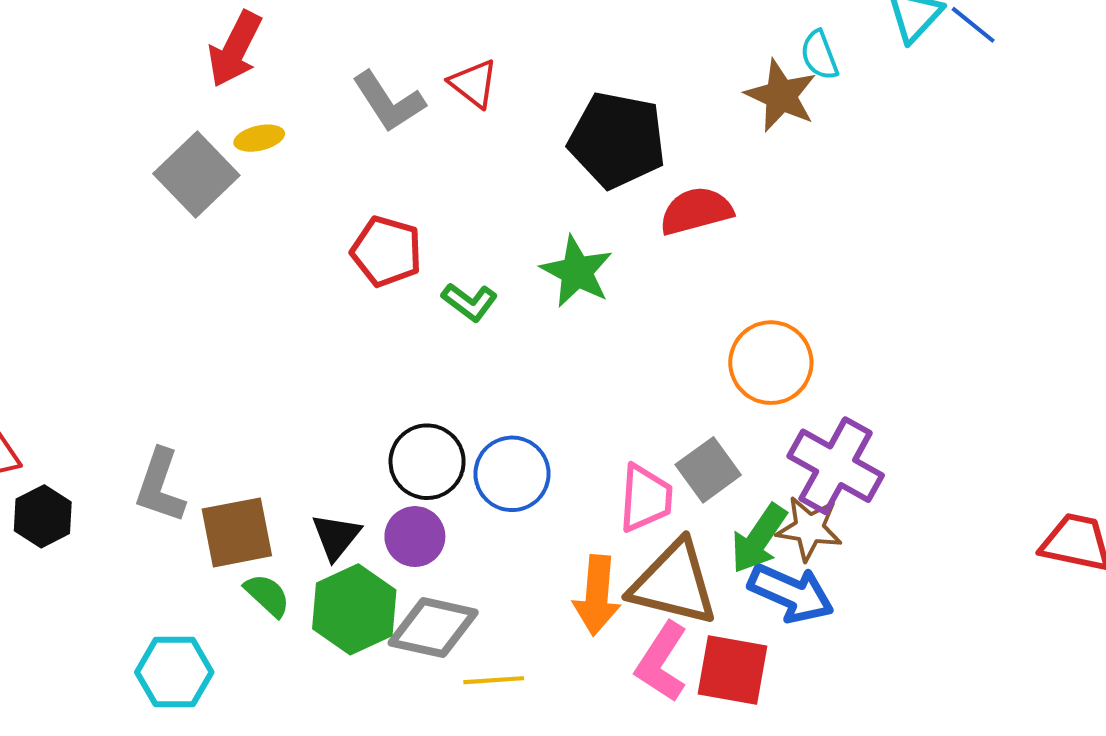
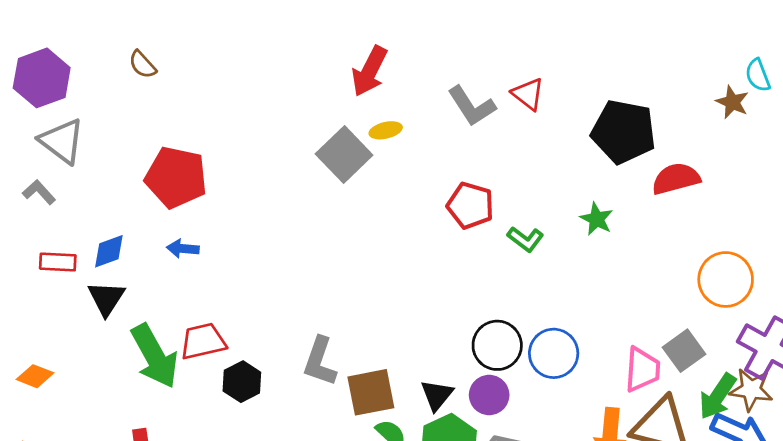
brown star: (781, 96) -> (732, 102), size x0.7
green star: (577, 272) -> (597, 219), size x0.7

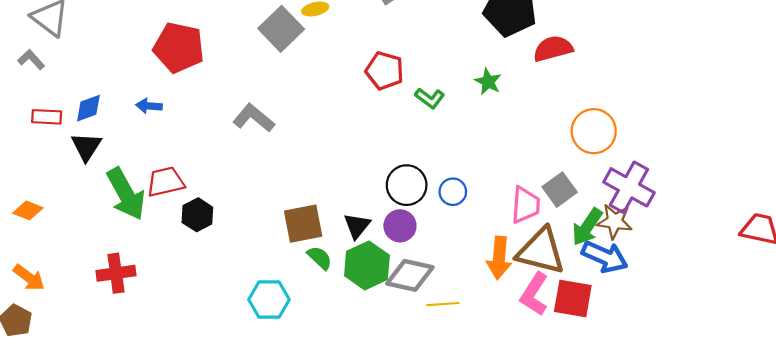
red pentagon: (176, 177) -> (179, 48), moved
blue circle: (554, 353) -> (453, 192), size x0.7
gray L-shape: (320, 361) -> (254, 118), moved, turned 111

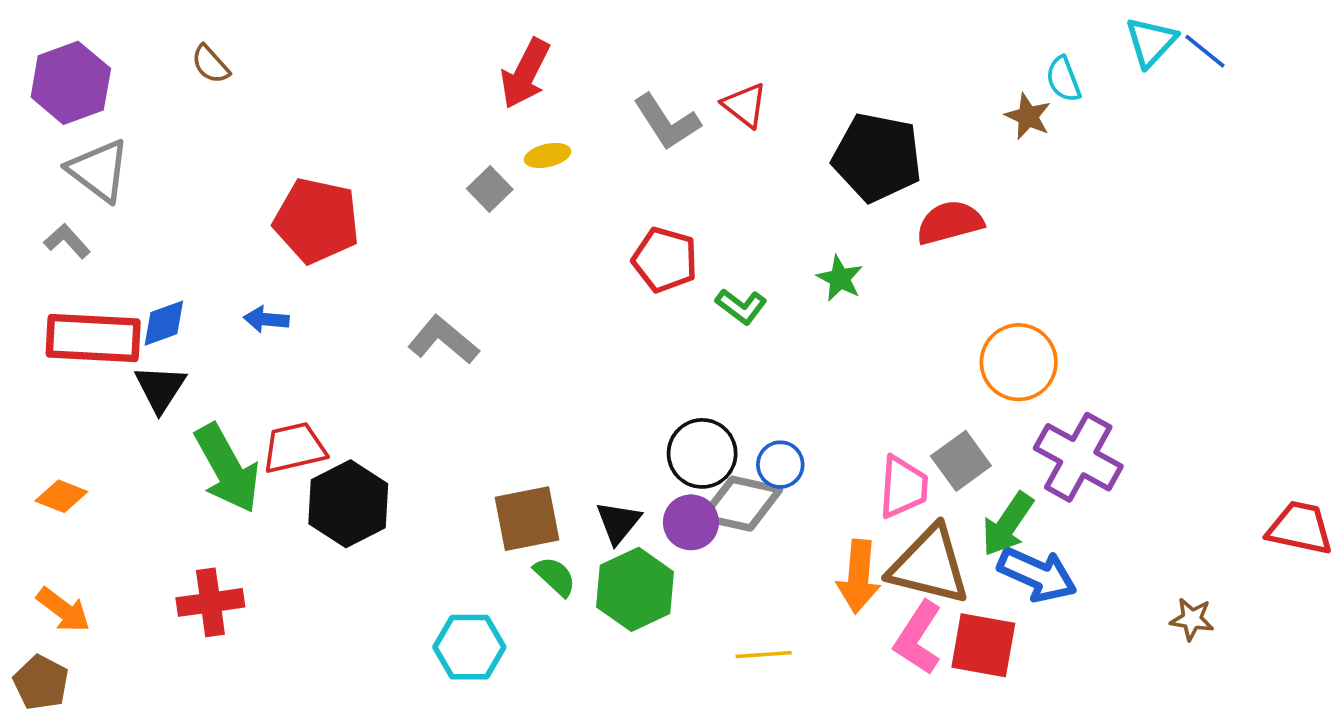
gray square: (281, 29) -> (490, 189), size x0.6
red rectangle: (47, 117) -> (93, 338), size x1.8
black hexagon: (197, 215) -> (348, 504), size x1.5
brown star: (615, 221) -> (1192, 619), moved, size x0.7
gray diamond: (410, 275) -> (741, 504), moved

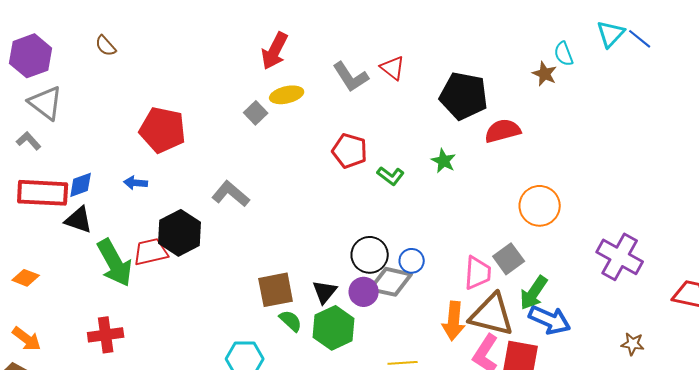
yellow ellipse: (548, 155) -> (287, 95), size x1.4
black triangle: (160, 388) -> (79, 220), turned -44
purple cross: (1078, 457) -> (620, 257), moved
black hexagon: (348, 504) -> (180, 233), moved

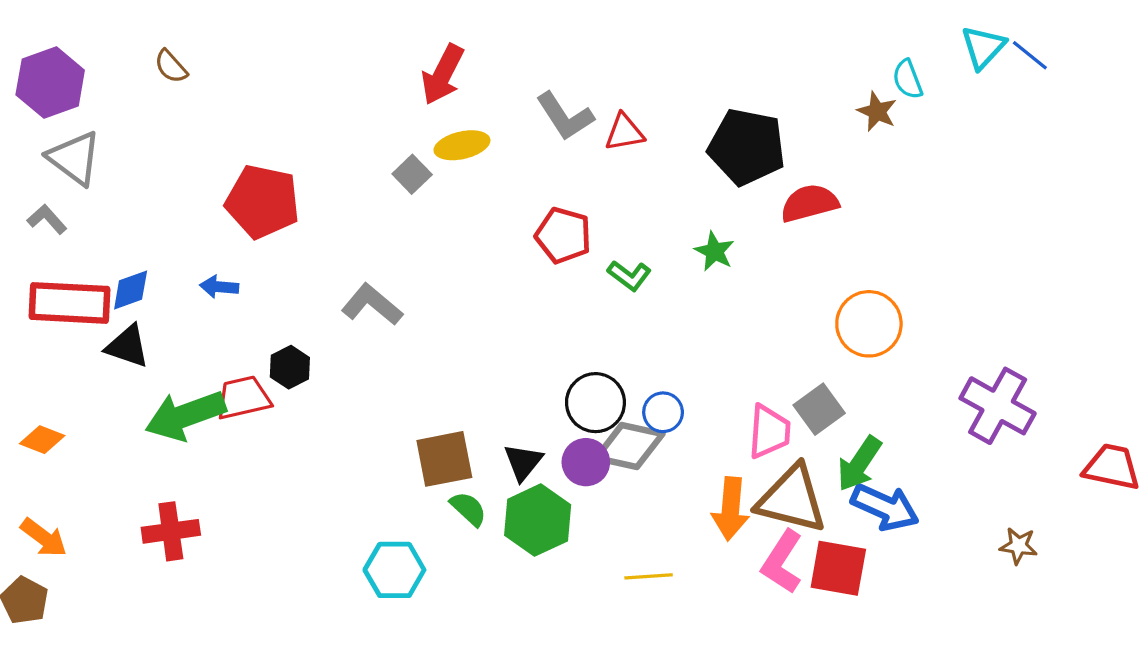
red triangle: (393, 68) -> (624, 132), moved, turned -48
black hexagon: (180, 233) -> (290, 367), size x0.6
green arrow: (115, 263) -> (185, 415), turned 99

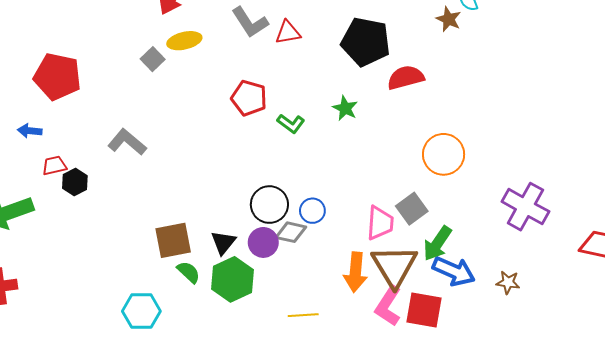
red trapezoid: (243, 398) -> (54, 166), moved, size x0.7
gray diamond: (629, 446) -> (291, 232), size x0.7
brown triangle: (792, 499) -> (394, 266), turned 45
brown star: (1019, 546) -> (508, 282), moved

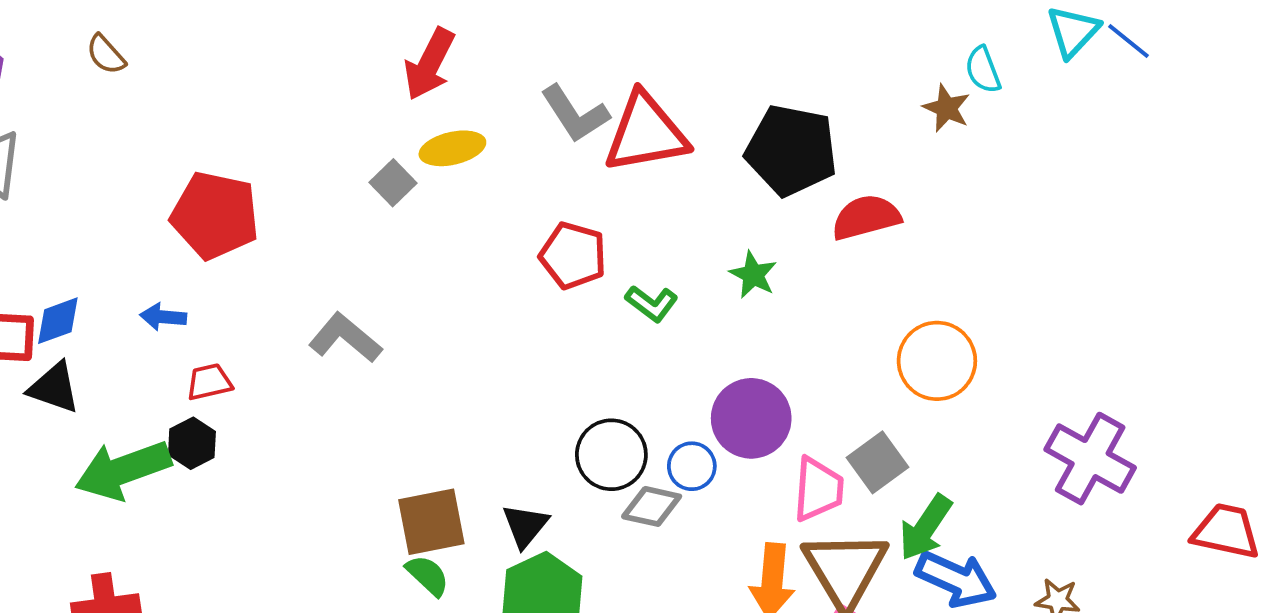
red triangle: (288, 32) -> (646, 133), size x1.8
black hexagon: (75, 182) -> (192, 443), moved
purple circle: (263, 242) -> (751, 418), moved, size x1.4
green semicircle: (188, 272) -> (428, 575), moved

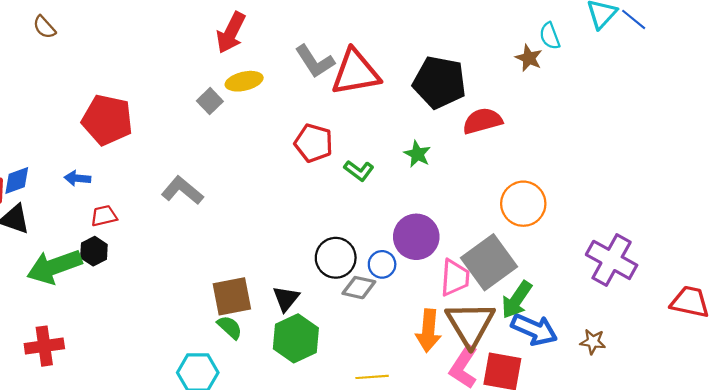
gray square: (878, 462) -> (489, 262), size x1.6

